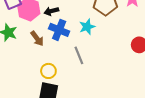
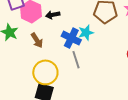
blue cross: (59, 30) -> (71, 38), moved
yellow circle: (48, 71) -> (45, 72), size x1.6

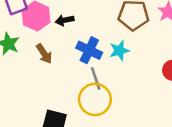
cyan star: (86, 33) -> (119, 51), moved
yellow circle: (45, 72) -> (95, 99), moved

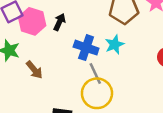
black arrow: (65, 20) -> (59, 22), turned 133
brown arrow: (44, 54) -> (34, 70), moved

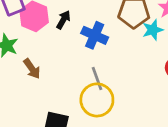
cyan star: (115, 45) -> (153, 30), moved
blue cross: (86, 48) -> (95, 35), moved

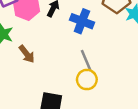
yellow circle: (97, 100) -> (87, 80), size x0.7

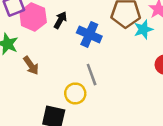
yellow circle: (87, 80) -> (75, 93), moved

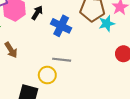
gray line: (92, 75) -> (62, 60), turned -66

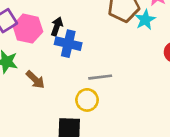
blue cross: (61, 26) -> (68, 44), moved

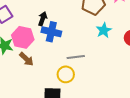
cyan star: (145, 20) -> (104, 30), moved
pink hexagon: (28, 29) -> (23, 37), moved

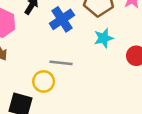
blue cross: (51, 32) -> (62, 19), moved, turned 30

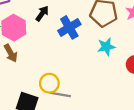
gray line: (61, 63) -> (60, 95), moved

